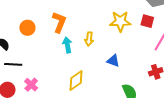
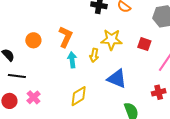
yellow star: (120, 21) -> (111, 40), moved
red square: (147, 21) -> (144, 44), moved
blue triangle: (113, 61) -> (117, 79), size x1.5

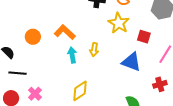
orange L-shape: (65, 37) -> (65, 32), turned -70
yellow star: (111, 40) -> (119, 23), moved, turned 30
blue triangle: (117, 79) -> (131, 62), moved

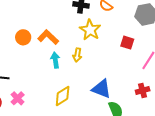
yellow star: (119, 23) -> (90, 30), moved
orange circle: (33, 37) -> (23, 37), moved
blue triangle: (131, 62) -> (102, 89), moved

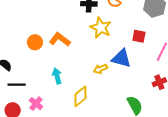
yellow arrow: (77, 55) -> (100, 69), moved, turned 64
cyan arrow: (55, 60) -> (57, 76), moved
blue triangle: (102, 89) -> (121, 58), moved

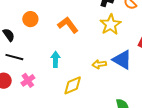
orange circle: (35, 42) -> (30, 19), moved

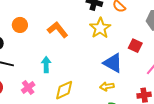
yellow arrow: (99, 64) -> (107, 86), moved
pink cross: (28, 80) -> (28, 88), moved

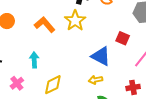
yellow star: (100, 28) -> (75, 21), moved

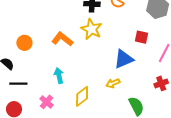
blue triangle: (101, 56) -> (124, 59), turned -40
yellow arrow: (96, 80) -> (113, 83), moved

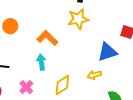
yellow star: (91, 29) -> (78, 19), turned 30
orange L-shape: (62, 39) -> (47, 38), moved

